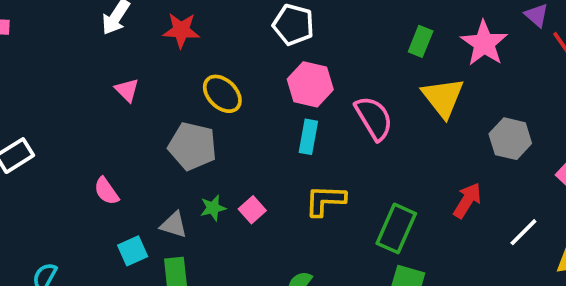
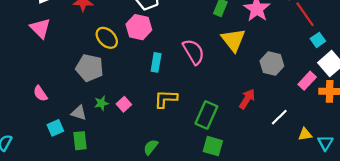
pink hexagon: (310, 84) -> (139, 27), moved
pink triangle: (127, 90) -> (40, 28), moved, size x1.5

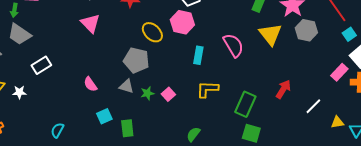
gray hexagon: (272, 64) -> (306, 30), moved
gray triangle: (79, 113) -> (126, 86), moved

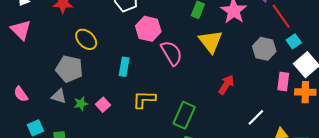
pink hexagon: (182, 22) -> (148, 29), moved
gray hexagon: (306, 30) -> (264, 49), moved
cyan rectangle: (198, 55) -> (124, 67), moved
pink rectangle: (339, 72) -> (283, 81), turned -36
red arrow: (283, 89) -> (226, 85), moved

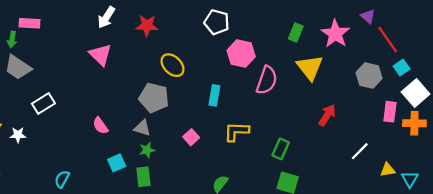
pink semicircle: (172, 53) -> (267, 80), turned 50
green star: (81, 104) -> (147, 150), moved
green rectangle: (184, 115) -> (281, 149), size x0.7

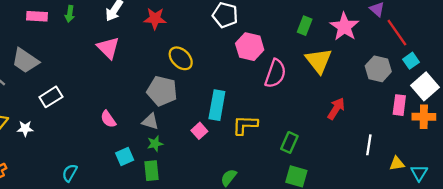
green arrow: (12, 40) -> (70, 14), moved
cyan rectangle: (214, 95) -> (217, 105), moved, size x1.4
white line: (360, 151) -> (369, 145), turned -36

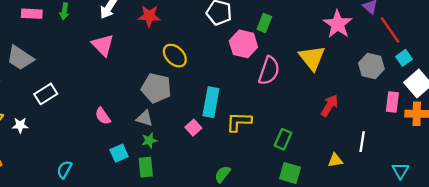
green rectangle: (305, 26) -> (264, 23), moved
yellow triangle: (397, 164) -> (335, 160), moved
cyan triangle: (419, 173) -> (400, 171), moved

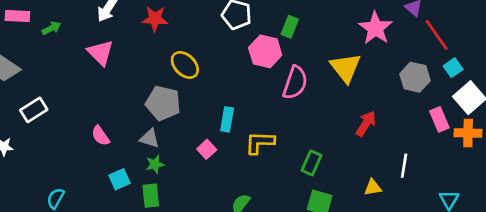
green arrow: (64, 11) -> (51, 28), moved, turned -126
cyan rectangle: (211, 102) -> (227, 119), size x0.7
pink rectangle: (392, 102) -> (439, 119), turned -30

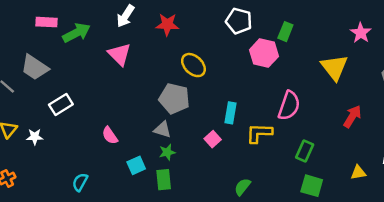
green arrow: (51, 28) -> (76, 33), size x1.6
pink star: (375, 28) -> (361, 33), size x0.7
pink semicircle: (295, 83) -> (289, 106), moved
pink semicircle: (100, 136) -> (110, 136), moved

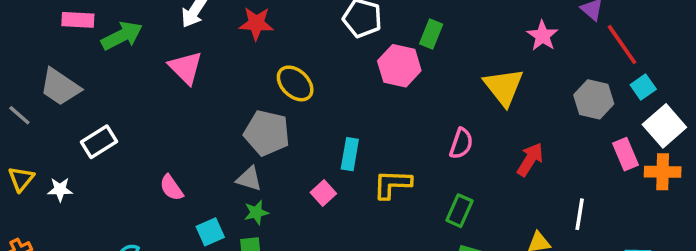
pink semicircle: (289, 106) -> (461, 144), moved, size x0.7

